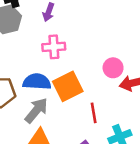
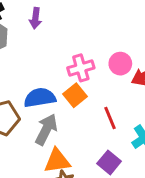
pink cross: (54, 47) -> (81, 68), moved
orange square: (68, 86) -> (75, 95), size x0.7

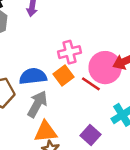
pink circle: (120, 64) -> (105, 68), moved, size x1.6
red line: (110, 118) -> (91, 84), moved, turned -36

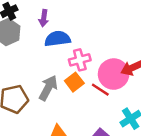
blue semicircle: (33, 76) -> (57, 39), moved
gray arrow: (37, 104) -> (48, 88), moved

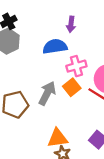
purple arrow: (44, 18) -> (71, 24), moved

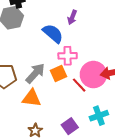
blue semicircle: (55, 47) -> (53, 33), turned 35
orange triangle: (57, 138) -> (32, 98), moved

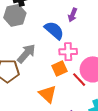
gray arrow: (35, 73) -> (26, 53), moved
orange triangle: (32, 98) -> (48, 94), moved, turned 36

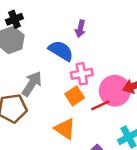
red line: (79, 80) -> (100, 105), turned -63

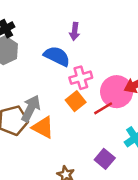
gray arrow: (32, 84) -> (31, 108), moved
orange triangle: (65, 129) -> (43, 127), moved

